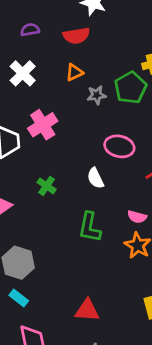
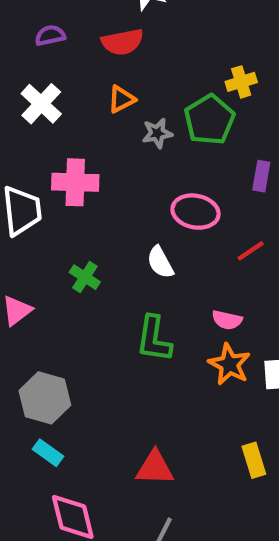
pink cross: (43, 125) -> (75, 182), turned 36

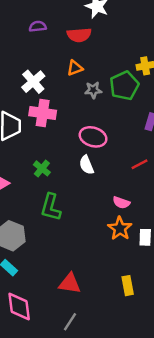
white cross: (41, 104) -> (33, 82), moved
pink ellipse: (195, 212) -> (93, 137), moved
green L-shape: (154, 339) -> (51, 207), moved

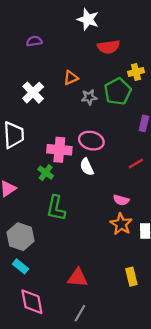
red semicircle: (79, 35) -> (109, 47), moved
pink cross: (43, 113) -> (59, 150), moved

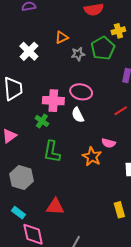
orange star: (121, 224) -> (92, 157), moved
cyan rectangle: (20, 266) -> (18, 213), moved
red triangle: (78, 278) -> (55, 207), moved

